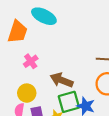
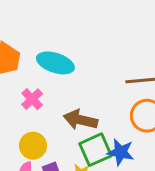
cyan ellipse: (44, 16) -> (55, 63), moved

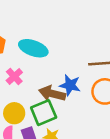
green square: (95, 150) -> (44, 113), moved
blue star: (121, 152) -> (70, 85), moved

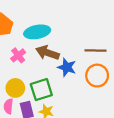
cyan ellipse: (33, 48) -> (37, 32), turned -35
brown arrow: (52, 94) -> (48, 53), moved

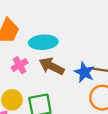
blue star: (67, 67) -> (84, 72), moved

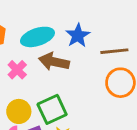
blue star: (84, 72) -> (78, 35), moved, turned 30

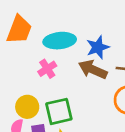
brown arrow: (54, 62) -> (93, 69), moved
pink cross: (17, 70) -> (47, 69), moved

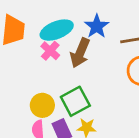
pink cross: (47, 69) -> (50, 51), moved
brown arrow: (93, 69) -> (80, 53), moved, turned -76

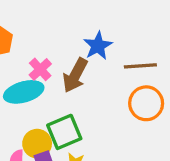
cyan ellipse: (57, 30) -> (24, 92), moved
yellow circle: (42, 105) -> (37, 144), moved

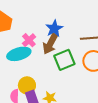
blue star: (98, 46) -> (54, 28), moved
green square: (64, 132) -> (64, 60), moved

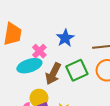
brown arrow: (50, 44) -> (53, 74), moved

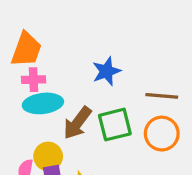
pink cross: (39, 51) -> (34, 80), moved, turned 32

